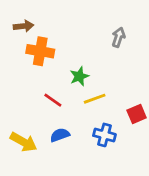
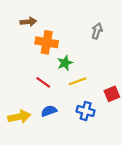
brown arrow: (23, 26) -> (28, 22), moved
orange cross: (40, 51) -> (47, 42), moved
yellow arrow: (23, 142) -> (19, 117), turned -40

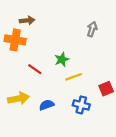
orange cross: (47, 42) -> (15, 40), moved
red line: (43, 82) -> (35, 69), moved
yellow arrow: (19, 117) -> (18, 98), moved

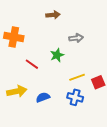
brown arrow: (27, 20) -> (53, 15), moved
gray arrow: (92, 29) -> (76, 38), moved, turned 64
yellow line: (74, 77) -> (77, 77), moved

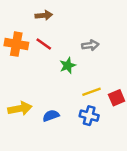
brown arrow: (53, 15) -> (44, 15), moved
red line: (32, 64) -> (44, 44), moved

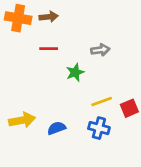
orange cross: (16, 44) -> (18, 18), moved
red line: (44, 44) -> (49, 49), turned -35

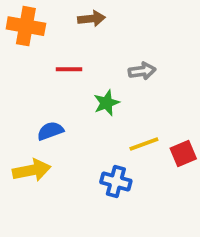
brown arrow: (49, 17) -> (92, 19), moved
blue semicircle: (57, 128) -> (50, 131), moved
blue cross: (99, 128) -> (116, 181), moved

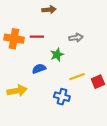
orange cross: (26, 26) -> (14, 39), moved
blue semicircle: (50, 131) -> (39, 69), moved

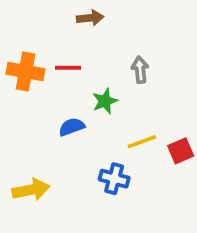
gray arrow: (76, 38) -> (140, 70), turned -88
yellow arrow: (17, 91) -> (31, 190), moved

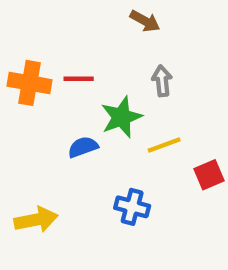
brown arrow: (90, 18) -> (145, 21), moved, turned 35
green star: (105, 101) -> (121, 117), size x1.4
yellow line: (142, 142) -> (164, 145), moved

